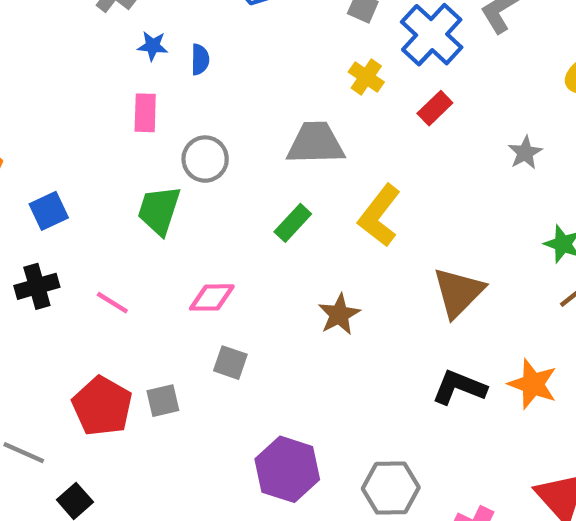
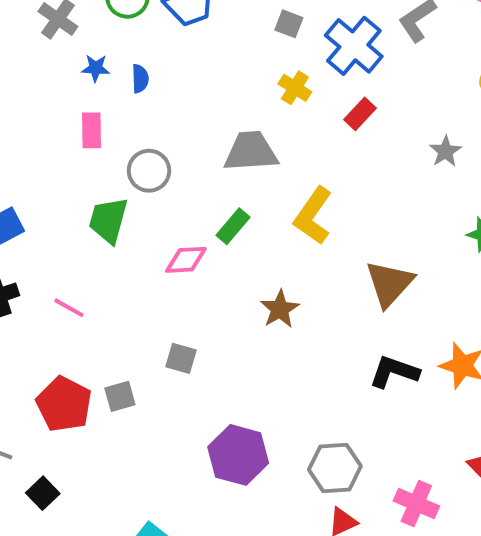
pink diamond: (212, 297) -> (186, 260), moved

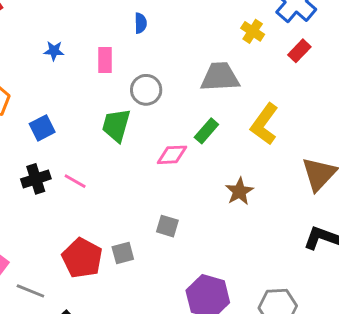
blue star: (96, 68) -> (54, 51), moved
pink line: (69, 308) -> (75, 181), moved

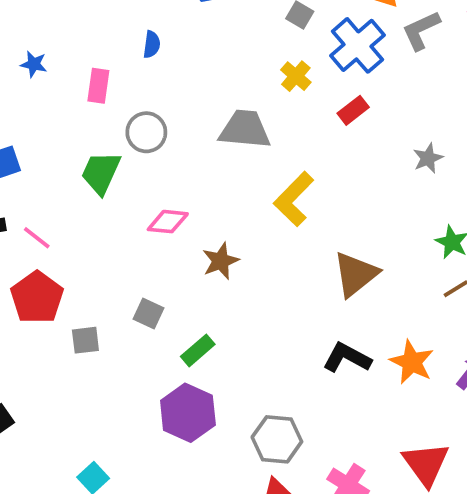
green rectangle: (206, 131) -> (198, 350), moved
brown star: (239, 191) -> (221, 261), moved
red pentagon: (82, 258) -> (37, 297), moved

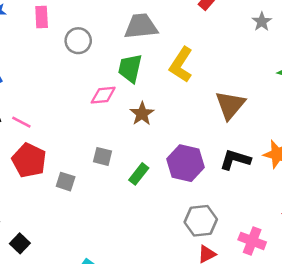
green trapezoid: (101, 173) -> (130, 68), moved
gray square: (85, 340) -> (66, 182), turned 36
purple hexagon: (188, 413) -> (185, 163), moved

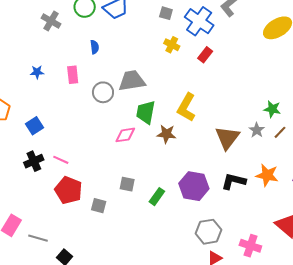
gray star: (262, 22) -> (257, 130), moved
gray trapezoid: (141, 26) -> (132, 81), moved
brown star: (142, 114) -> (166, 134), moved, turned -30

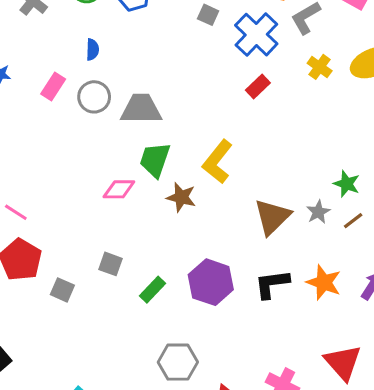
yellow cross: (172, 45) -> (320, 67), moved
pink rectangle: (73, 75) -> (53, 87), turned 30
gray circle: (103, 92) -> (94, 97), moved
black L-shape: (234, 181) -> (272, 284), turned -30
gray hexagon: (208, 232) -> (178, 362), moved

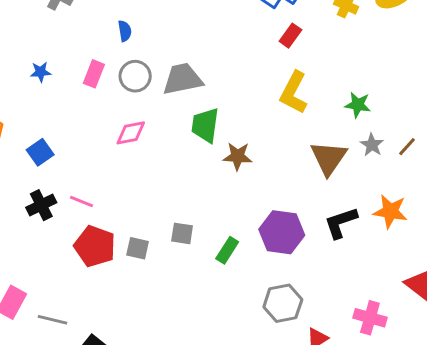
yellow L-shape: (217, 162) -> (294, 93), moved
green star: (347, 184) -> (358, 105), moved
pink diamond: (119, 189) -> (131, 133), moved
gray square: (62, 290) -> (138, 248), moved
gray hexagon: (178, 362) -> (283, 303), moved

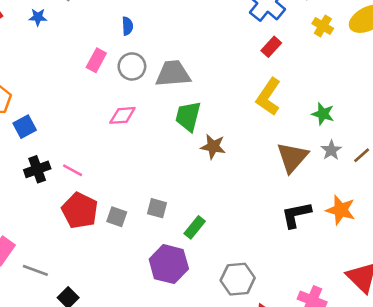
blue star: (41, 72) -> (38, 17), moved
blue square: (40, 152) -> (25, 127), moved
purple hexagon: (282, 232) -> (169, 264), moved

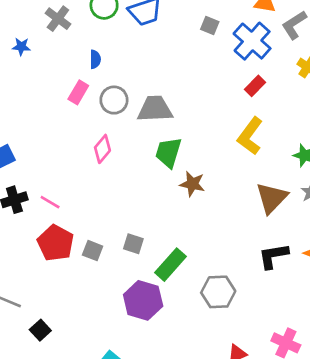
blue semicircle: (127, 26) -> (95, 59), moved
pink diamond: (122, 115) -> (102, 149), turned -48
green rectangle: (195, 227) -> (171, 265), size x1.4
gray hexagon: (238, 279) -> (218, 292), moved

